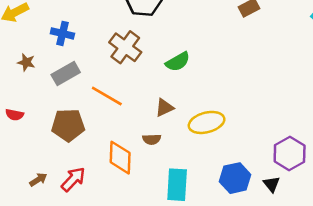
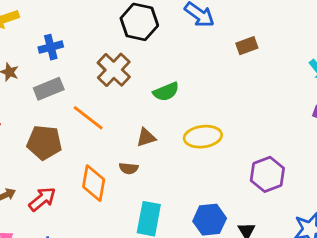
blue cross: (62, 33) -> (51, 47), turned -35
yellow ellipse: (207, 122) -> (203, 137), moved
purple hexagon: (290, 154) -> (267, 174), moved

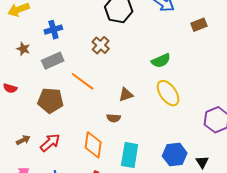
brown cross: (114, 70) -> (101, 45), size x0.7
green semicircle: (166, 92) -> (161, 61), moved
yellow ellipse: (203, 137) -> (168, 93), turned 64
orange diamond: (94, 183) -> (93, 145), moved

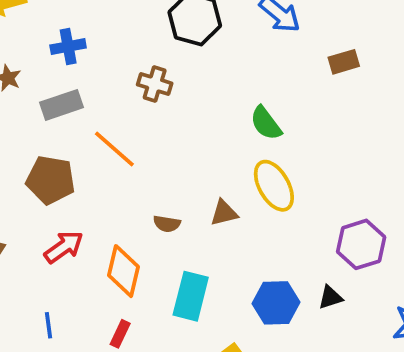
brown cross: (101, 45) -> (155, 84), turned -30
green semicircle: (161, 61) -> (266, 123), turned 72
brown triangle: (126, 95) -> (224, 213), moved
red arrow: (50, 143) -> (64, 247), moved
black triangle: (202, 162) -> (330, 297), moved, turned 40

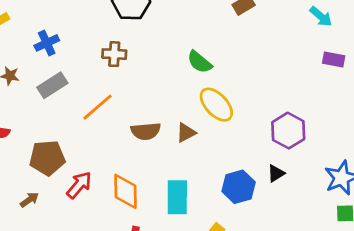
orange line: (114, 149) -> (98, 107), turned -68
brown pentagon: (51, 180) -> (47, 158), moved
brown semicircle: (167, 224) -> (146, 131), moved, size x1.5

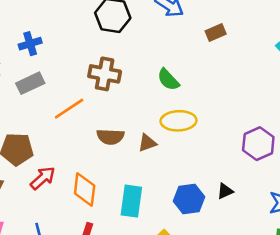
brown cross: (114, 54) -> (105, 74), moved, size x1.4
yellow ellipse: (216, 105) -> (179, 121), turned -56
purple hexagon: (288, 131) -> (258, 144), moved

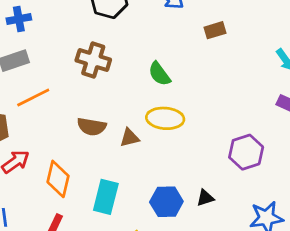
orange line: (69, 109) -> (33, 98), moved

